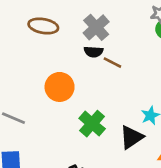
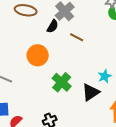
black semicircle: (93, 52) -> (53, 26), moved, turned -64

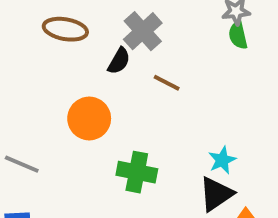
green cross: (62, 82) -> (137, 172), turned -30
black triangle: (91, 92) -> (216, 194), moved

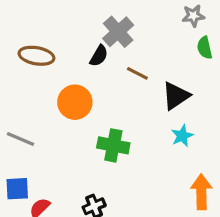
brown ellipse: (65, 29) -> (36, 56), moved
green semicircle: (238, 35) -> (205, 48), moved
black triangle: (216, 194) -> (176, 96), moved

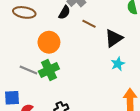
gray line: (20, 139) -> (28, 70), moved
green cross: (113, 145) -> (49, 70), moved, turned -36

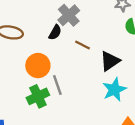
cyan star: (118, 64) -> (114, 90), size x1.5
gray line: (28, 70) -> (57, 85), moved, turned 48

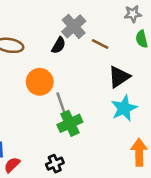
brown line: (82, 45) -> (100, 44), moved
green cross: (38, 96) -> (70, 123), moved

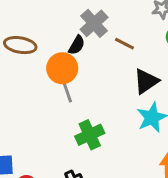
orange circle: (40, 82) -> (62, 68), moved
gray line: (61, 103) -> (67, 90), moved

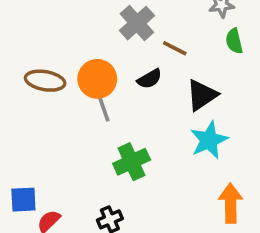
brown ellipse: (20, 45) -> (45, 81), moved
black semicircle: (77, 45) -> (150, 79), moved, turned 30

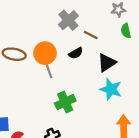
cyan star: (209, 140) -> (111, 89), turned -30

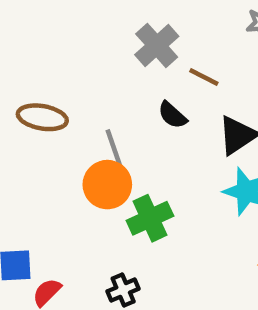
orange circle: (45, 53) -> (107, 185), moved
black semicircle: (76, 53) -> (172, 115), turned 72

